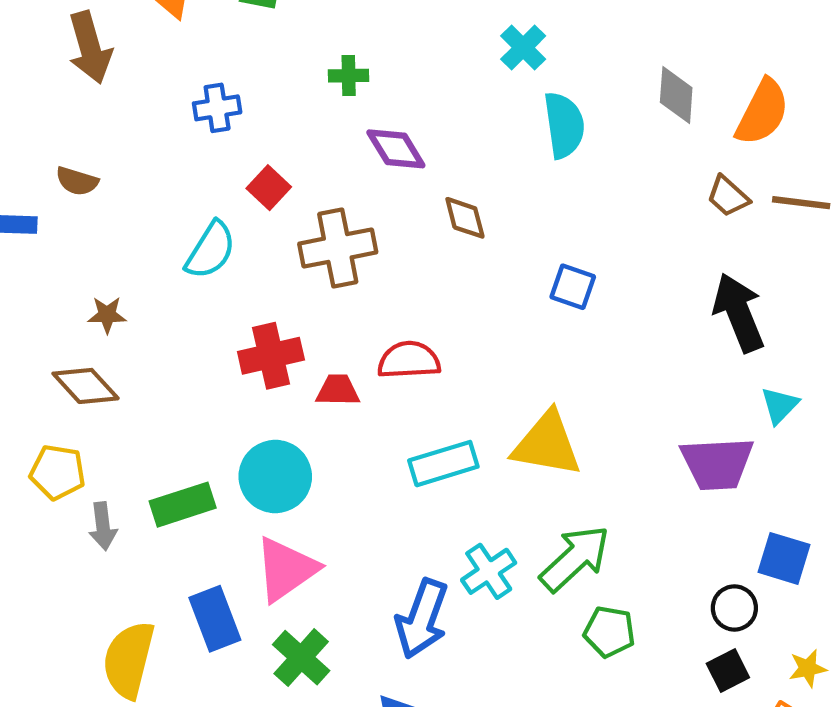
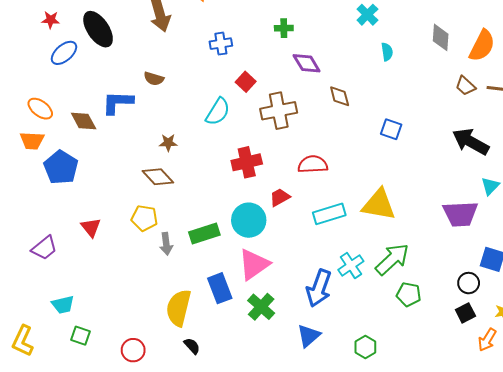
cyan semicircle: (564, 125) -> (387, 52), size x0.6
black arrow: (739, 313) -> (471, 142), turned -39
red trapezoid: (338, 390) -> (280, 197), moved, turned -30

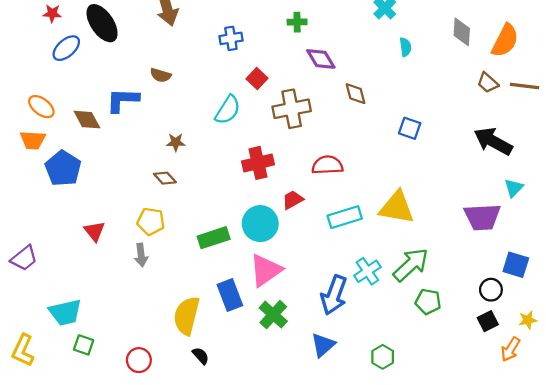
brown diamond: (158, 177) -> (165, 178), size x0.7
gray arrow: (166, 244) -> (141, 255), moved
purple trapezoid: (44, 248) -> (24, 258), moved
cyan trapezoid: (63, 305) -> (65, 312), size x1.4

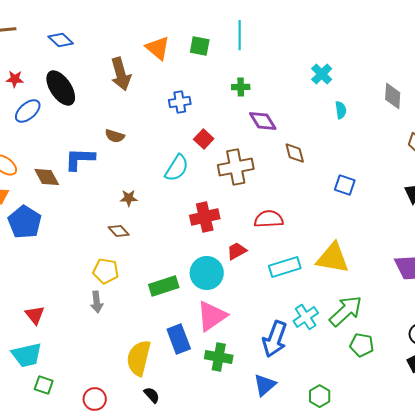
red triangle: (94, 231) -> (35, 315), moved
green cross: (273, 315) -> (219, 357), turned -32

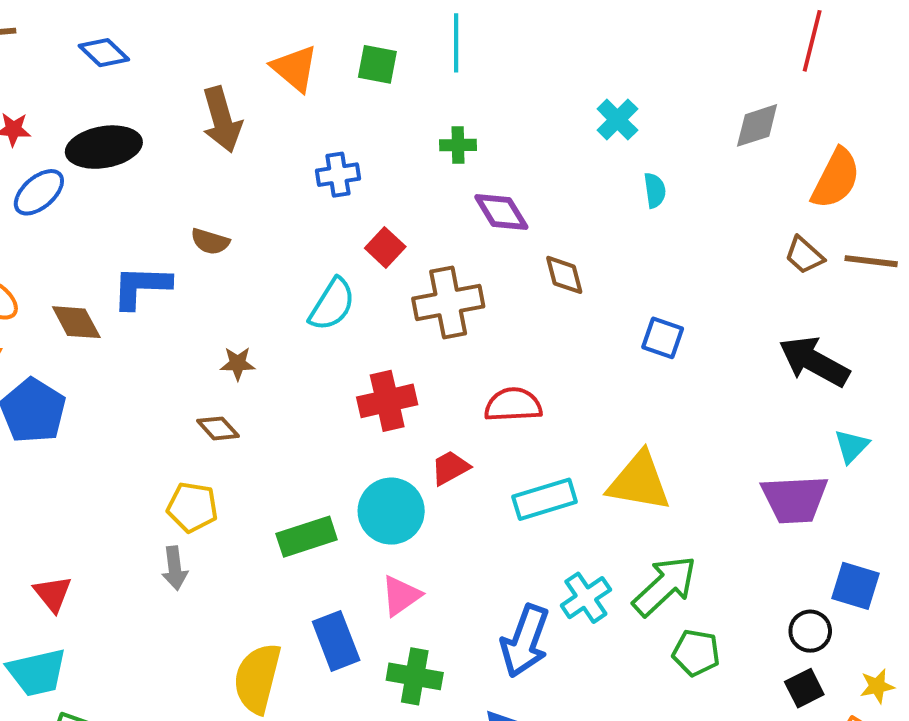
black ellipse: (61, 88) -> (104, 147), turned -66
gray diamond: (393, 96) -> (757, 125), moved, turned 68
pink triangle: (212, 316) -> (401, 596), size x0.7

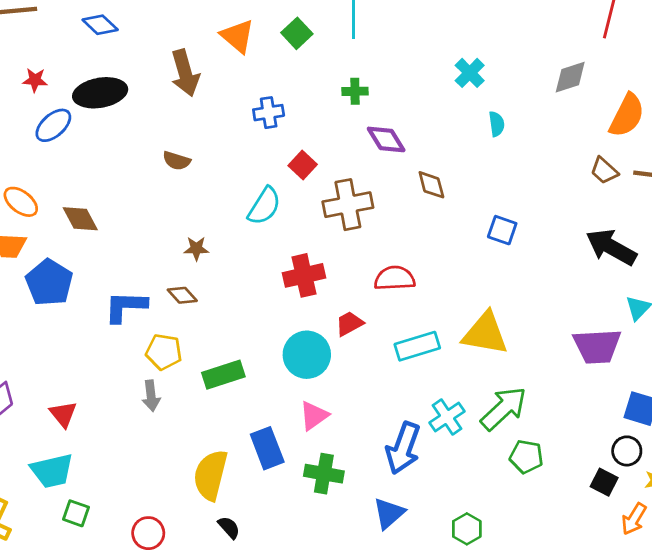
green square: (377, 64) -> (297, 33), turned 36
blue L-shape: (141, 287) -> (126, 307), moved
green rectangle: (307, 537) -> (223, 375), moved
black circle: (810, 631) -> (627, 451), moved
black square: (804, 688) -> (604, 482), turned -36

